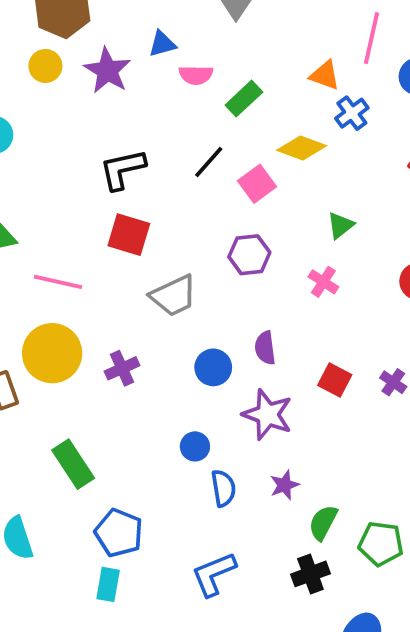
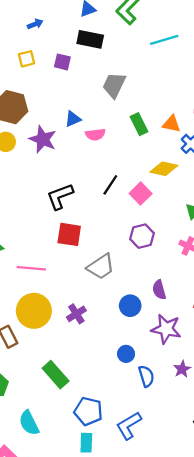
green rectangle: (244, 99) -> (139, 124), moved, turned -65
blue L-shape: (214, 574) -> (129, 426), moved

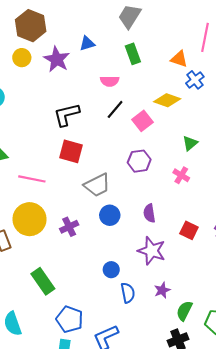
green rectangle: (139, 124) -> (133, 54), moved
pink semicircle: (95, 135) -> (110, 81), moved
blue circle: (130, 306) -> (110, 215), moved

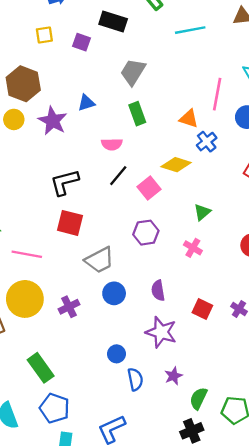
blue pentagon: (70, 319) -> (55, 408), moved

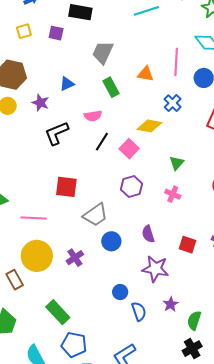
orange triangle: (189, 119) -> (146, 74), moved
purple star: (53, 121) -> (40, 103), size x0.7
black L-shape: (64, 182) -> (57, 133), moved

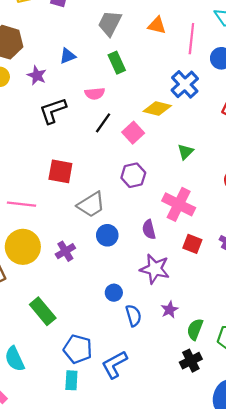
orange triangle: (146, 74) -> (157, 25), moved
blue cross: (173, 103) -> (185, 84), size x1.4
pink cross: (173, 194) -> (179, 204), moved, size x1.8
blue pentagon: (74, 345) -> (78, 349), moved

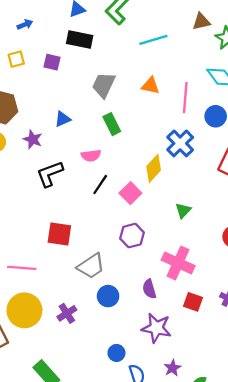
yellow diamond: (157, 108) -> (154, 168), turned -60

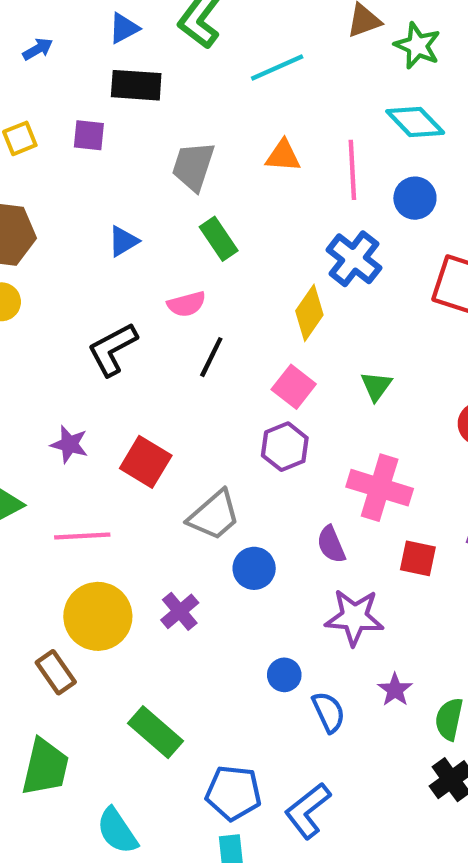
blue arrow: (25, 24) -> (38, 49), moved
purple star: (33, 139) -> (69, 444), moved
pink square: (130, 193) -> (294, 387), moved
red square: (59, 234) -> (146, 462), turned 30

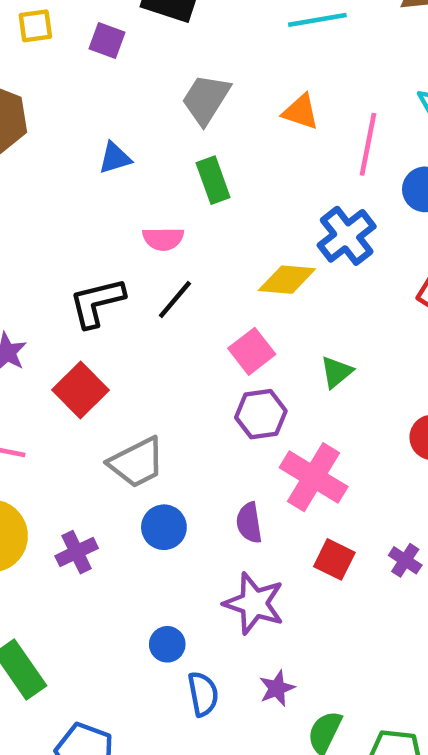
yellow diamond: (309, 313) -> (287, 280), turned 46
black L-shape: (112, 349) -> (97, 302), moved
purple hexagon: (285, 447) -> (261, 414), moved

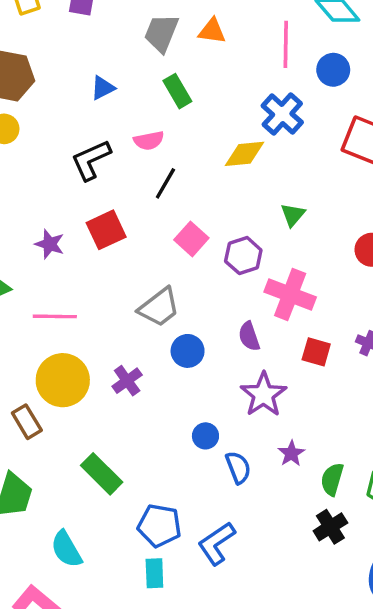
orange triangle: (301, 112) -> (212, 31), moved
black L-shape: (97, 302) -> (91, 160), moved
pink square: (252, 351) -> (191, 239), moved
red square: (80, 390) -> (106, 230), moved, turned 30
purple star: (254, 603) -> (263, 395), turned 30

